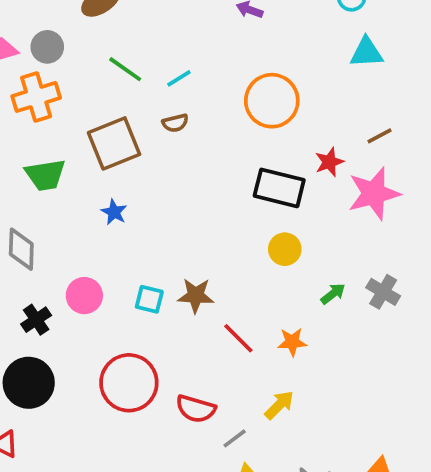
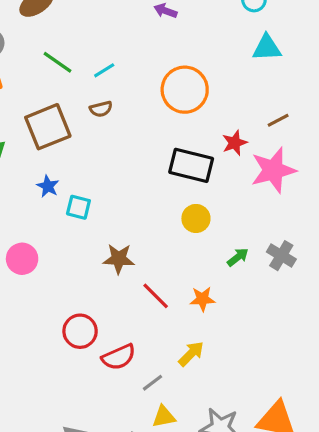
cyan square: (149, 299) -> (78, 207), moved
red circle: (129, 383) -> (80, 331), moved, size x0.7
red semicircle: (196, 409) -> (119, 357), turned -40

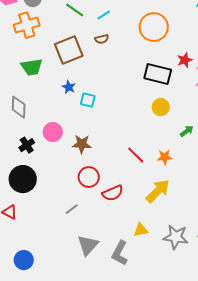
brown star: (119, 259) -> (82, 144), moved
yellow arrow: (191, 354) -> (158, 191), size x1.5
gray line: (152, 383) -> (72, 209), moved

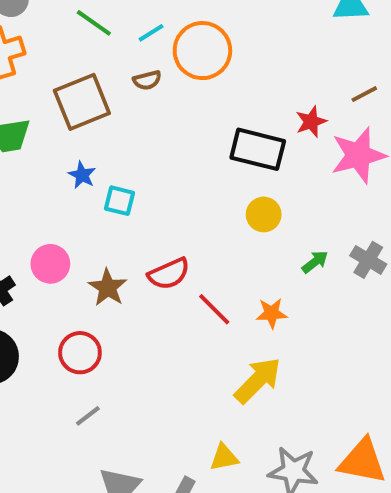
orange circle: (154, 27) -> (202, 51), moved
brown star: (82, 144) -> (108, 288), turned 30
red circle: (89, 177) -> (80, 353), moved
red semicircle: (113, 193) -> (169, 274), moved

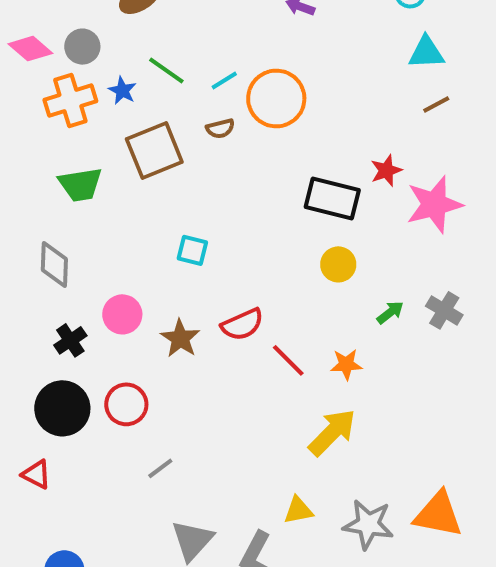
brown line: (364, 94) -> (436, 105), moved
blue star: (82, 175) -> (122, 91), moved
red circle: (80, 353) -> (126, 404), moved

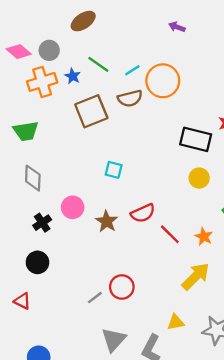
brown semicircle: (220, 128) -> (130, 98), size x1.5
green trapezoid: (80, 184) -> (26, 131), moved
orange star: (346, 364) -> (204, 237), turned 30
red circle: (126, 404) -> (122, 287), moved
black circle: (62, 408) -> (37, 262), size x0.7

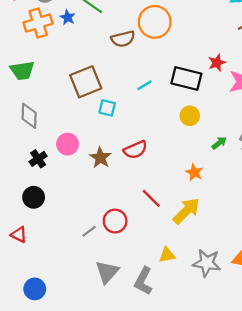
cyan line: (132, 70) -> (144, 85), moved
brown square: (91, 111) -> (86, 82), moved
red line: (170, 234) -> (151, 198), moved

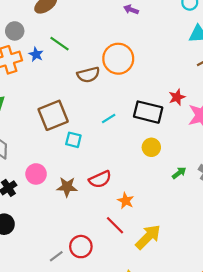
brown star: (100, 158) -> (67, 187), turned -30
orange star: (194, 172) -> (126, 201), moved

